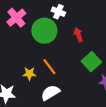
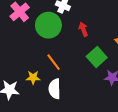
yellow star: (29, 74) -> (33, 78), moved
white semicircle: (50, 93) -> (55, 89), turned -60

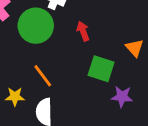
green square: (97, 57) -> (101, 69), turned -30

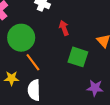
green circle: (36, 26) -> (21, 38), moved
purple star: (122, 97) -> (95, 88), moved

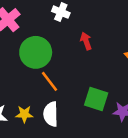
green square: (78, 57) -> (96, 99), moved
yellow star: (12, 78) -> (24, 114), moved

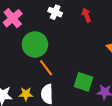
red arrow: (86, 41) -> (86, 15), moved

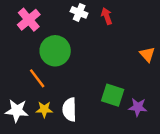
red arrow: (86, 15) -> (107, 16), moved
orange line: (46, 68) -> (37, 78), moved

